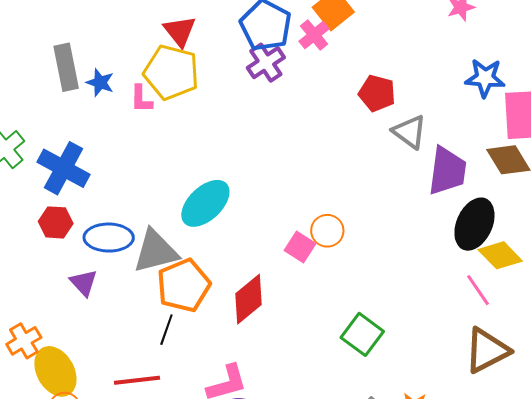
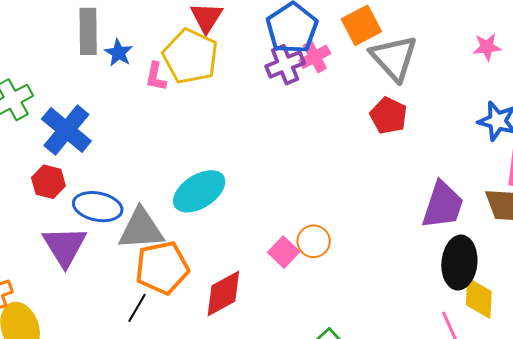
pink cross: (314, 35) -> (315, 57), moved
gray triangle: (410, 132) -> (394, 58), moved, size x1.4
black ellipse: (474, 224) -> (459, 263), turned -30
yellow diamond: (500, 255) -> (479, 298), turned 36
purple triangle: (84, 283) -> (65, 246), size x1.6

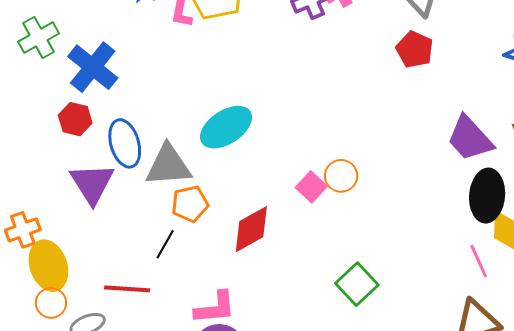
purple trapezoid: (443, 205) -> (470, 138), turned 120
blue ellipse: (98, 207) -> (125, 143), turned 63
orange pentagon: (162, 268) -> (190, 204), size x0.7

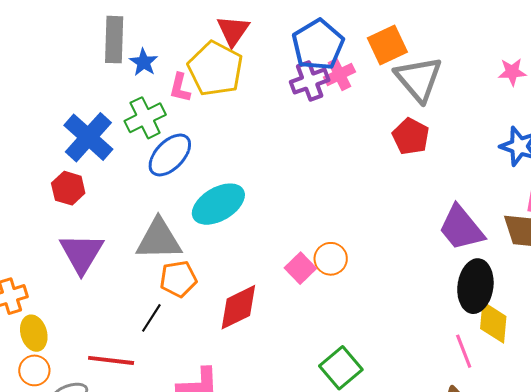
green cross: (39, 38) -> (145, 118), moved
blue ellipse: (125, 143) -> (170, 155), moved, turned 57
yellow ellipse: (48, 266) -> (34, 333), size x0.7

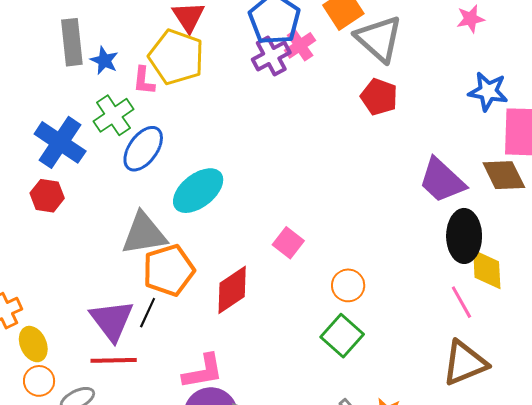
purple triangle: (82, 253) -> (112, 320), moved
orange circle: (331, 259) -> (348, 285), moved
orange pentagon: (178, 279) -> (169, 270), size x1.4

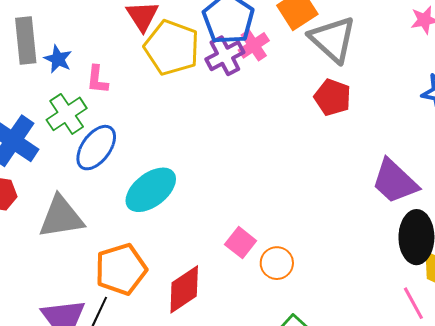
yellow pentagon: (176, 57) -> (172, 48), moved
gray triangle: (144, 234) -> (61, 217), moved
orange circle: (348, 285) -> (277, 263), moved

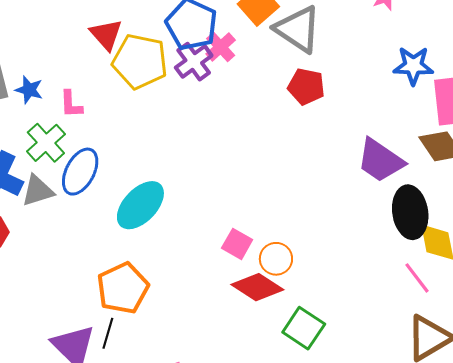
gray triangle: (61, 217) -> (38, 191), moved, size x0.7
red diamond: (184, 289) -> (257, 287), moved, turned 75

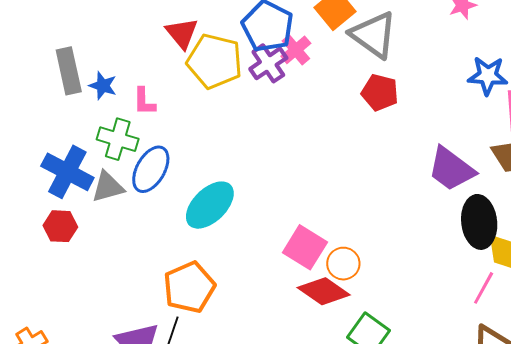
green cross: (46, 143) -> (118, 139), turned -33
pink square: (237, 244) -> (305, 247), size x1.4
pink line: (417, 278) -> (484, 288), turned 64

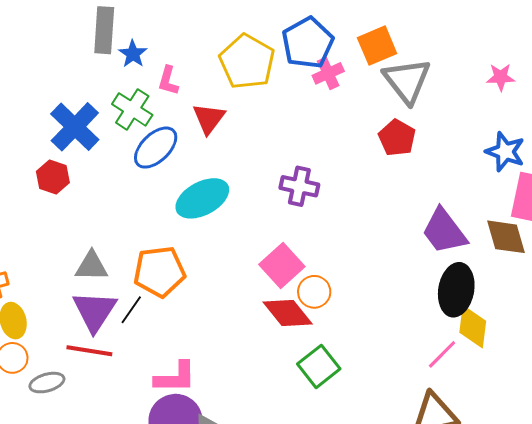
red triangle: (182, 33) -> (209, 118), moved
purple cross: (268, 63) -> (299, 186), moved, turned 30
gray triangle: (108, 187) -> (92, 266), moved

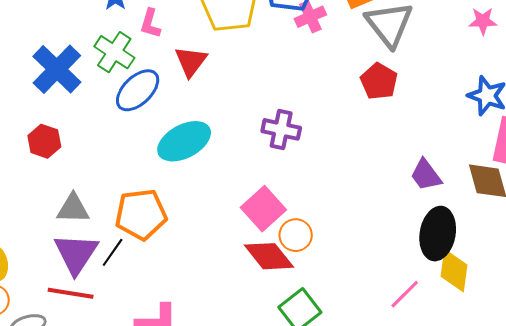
red hexagon: (53, 177) -> (44, 141), moved
purple trapezoid: (444, 231) -> (426, 175), size x0.7
pink line: (442, 354) -> (405, 294), moved

